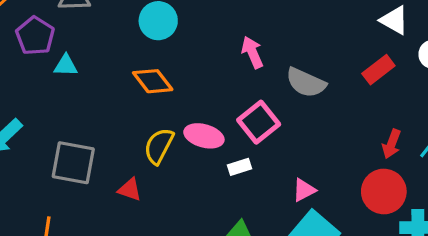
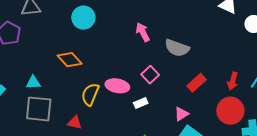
cyan triangle: (66, 65) -> (33, 82), moved
red rectangle: (378, 70) -> (197, 83), moved
orange diamond: (153, 81) -> (70, 60), moved
pink square: (259, 122) -> (150, 75), size x0.7

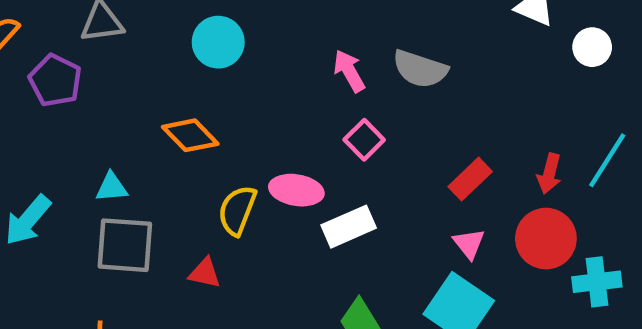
gray semicircle: (177, 48) -> (420, 69), moved
pink square: (150, 75) -> (364, 140), moved
white rectangle: (141, 103) -> (349, 227), size x1.6
pink triangle: (181, 114) -> (469, 244), moved, turned -35

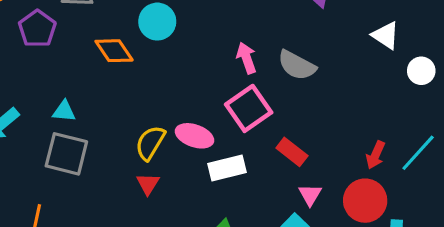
orange diamond: (190, 135) -> (114, 51), moved
pink square: (364, 140) -> (249, 108), size x1.6
red rectangle: (470, 179) -> (292, 152), moved, turned 72
red triangle: (205, 273) -> (148, 184), moved, turned 40

